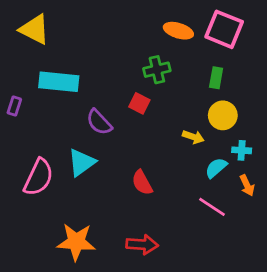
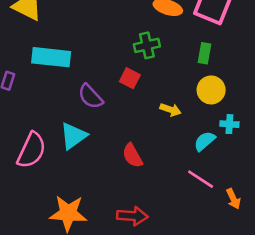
yellow arrow: (193, 137) -> (170, 110), moved
orange arrow: (247, 185) -> (233, 199), moved

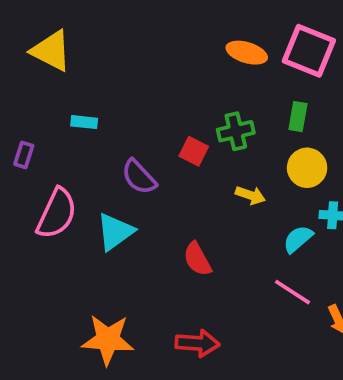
green cross: (147, 45) -> (236, 131), moved
cyan rectangle: (51, 57) -> (84, 122), size x0.5
pink semicircle: (31, 150) -> (57, 213), moved

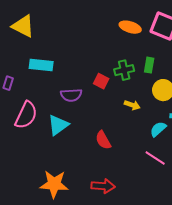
green rectangle: (298, 117) -> (149, 65), moved
cyan rectangle: (84, 122) -> (41, 65), size x1.6
purple semicircle: (139, 177) -> (71, 95), turned -50

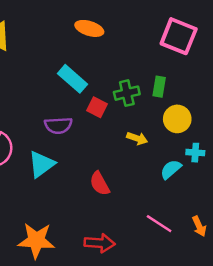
orange ellipse: (130, 27) -> (89, 28), moved
cyan rectangle: (41, 65) -> (72, 79), moved, turned 35
pink line: (155, 158) -> (159, 224), moved

